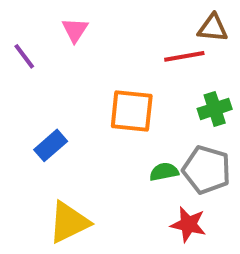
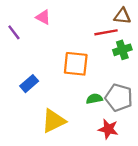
pink triangle: (75, 30) -> (43, 17), turned -35
green cross: (215, 109) -> (122, 50), moved
yellow triangle: (69, 222) -> (54, 121), moved

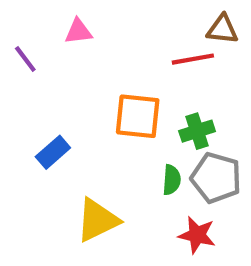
pink triangle: (43, 17) -> (78, 31), turned -35
green cross: (122, 50) -> (197, 131), moved
green semicircle: (94, 99) -> (172, 180), turned 105

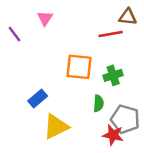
pink triangle: (78, 31) -> (45, 18), turned -49
blue rectangle: (53, 152) -> (38, 99), moved
gray pentagon: (216, 178) -> (125, 119), moved

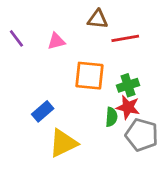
brown triangle: (128, 17) -> (98, 19), moved
pink triangle: (45, 18) -> (56, 41), moved, turned 42
red star: (113, 135) -> (128, 107), moved

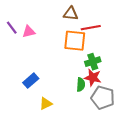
pink triangle: (56, 41) -> (29, 32), moved
orange square: (89, 76) -> (75, 41), moved
yellow triangle: (63, 143) -> (46, 104), size x0.6

